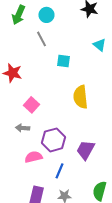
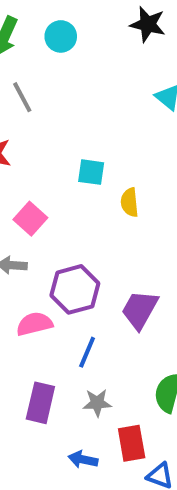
gray line: (41, 39) -> (22, 97), moved
cyan square: (63, 61) -> (91, 172), moved
yellow semicircle: (80, 97) -> (130, 202), size x0.6

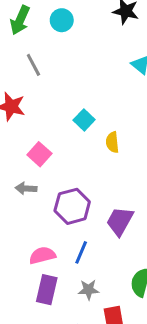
cyan square: (91, 172) -> (84, 120), turned 36
pink semicircle: (34, 324) -> (42, 255), moved

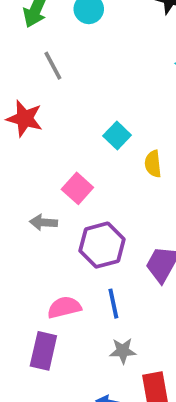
pink square: (39, 154) -> (77, 188), moved
blue line: (81, 252) -> (113, 304), turned -35
purple rectangle: (47, 290) -> (43, 351), moved

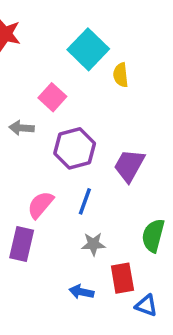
cyan square: (117, 135) -> (88, 49), size x1.6
blue line: (113, 304) -> (85, 201), turned 32
pink semicircle: (64, 307) -> (40, 205), turned -36

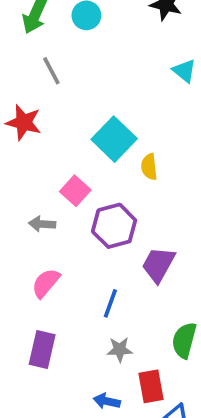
purple hexagon: (75, 148) -> (114, 226), moved
pink semicircle: (40, 205) -> (46, 283), moved

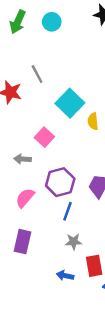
gray line: (51, 71) -> (37, 74), moved
purple hexagon: (114, 226) -> (60, 182), moved

